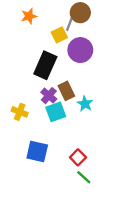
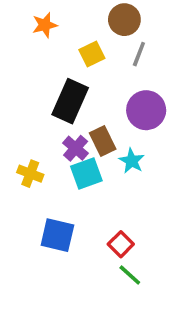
gray line: (70, 23) -> (139, 54), moved
purple circle: (80, 50) -> (146, 110), moved

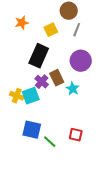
orange star: (45, 25) -> (22, 23), moved
cyan square: (86, 174) -> (31, 96), moved
red square: (121, 244) -> (76, 135), moved, turned -32
green line: (130, 275) -> (50, 142), moved

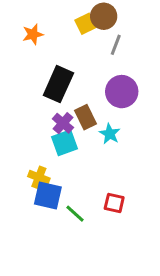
yellow square: (51, 30) -> (86, 24), moved
yellow cross: (17, 96) -> (39, 177), moved
cyan square: (31, 96) -> (64, 143), moved

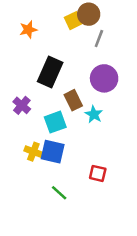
purple cross: (63, 123) -> (22, 105), moved
blue square: (48, 196) -> (53, 152), moved
green line: (75, 214) -> (59, 193), moved

